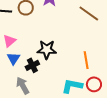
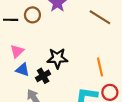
blue triangle: (13, 58) -> (23, 70), turned -40

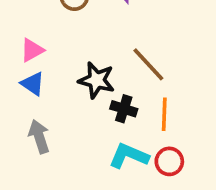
brown line: (100, 17) -> (148, 64), moved
black cross: (43, 76) -> (124, 109), moved, turned 32

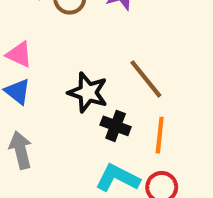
pink triangle: (32, 50) -> (19, 55), turned 50

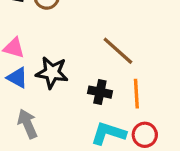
black star: (88, 92) -> (52, 73), moved

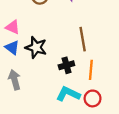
brown line: (118, 51) -> (83, 39), turned 30
black cross: (100, 92) -> (66, 65), turned -35

